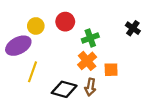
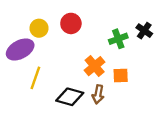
green cross: (90, 38) -> (118, 39), moved

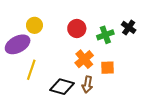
red circle: (71, 23) -> (77, 28), moved

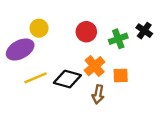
yellow line: (31, 70) -> (35, 78), turned 48
black diamond: (62, 87) -> (67, 79), moved

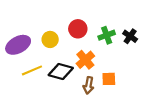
yellow circle: (39, 28) -> (50, 39), moved
black cross: (144, 31) -> (130, 36), moved
orange square: (121, 75) -> (109, 79), moved

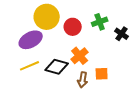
green cross: (107, 35) -> (100, 22), moved
yellow circle: (50, 39) -> (47, 17), moved, size x1.6
purple ellipse: (18, 45) -> (31, 40), moved

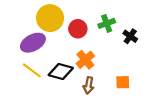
yellow line: (30, 66) -> (32, 70), turned 60
orange square: (102, 74) -> (123, 82), moved

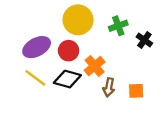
yellow circle: (50, 18) -> (78, 20), moved
red circle: (78, 29) -> (69, 51), moved
brown arrow: (89, 85) -> (109, 87), moved

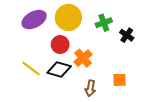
purple ellipse: (37, 47) -> (34, 20), moved
brown arrow: (109, 87) -> (90, 88), moved

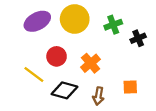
black cross: (127, 35) -> (138, 38), turned 32
red circle: (60, 45) -> (57, 56), moved
black diamond: (59, 70) -> (64, 90), moved

